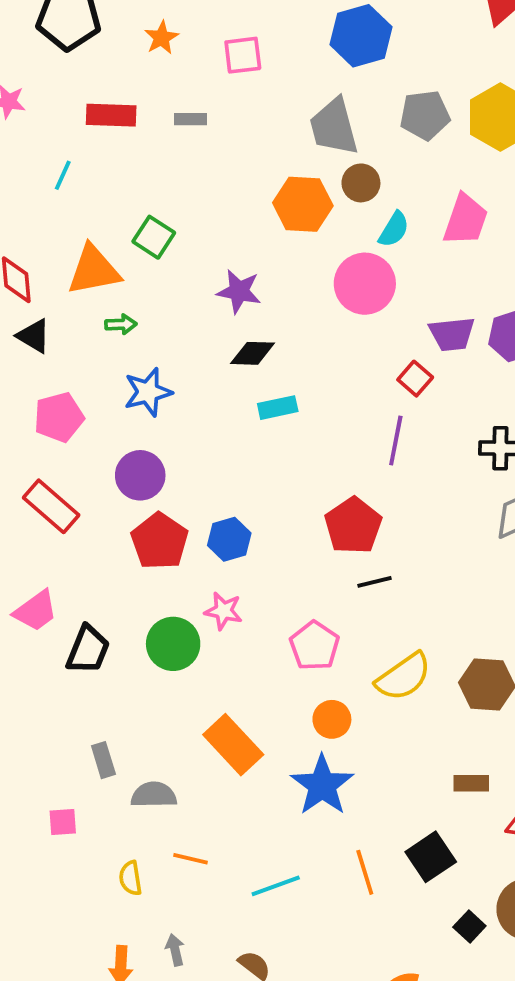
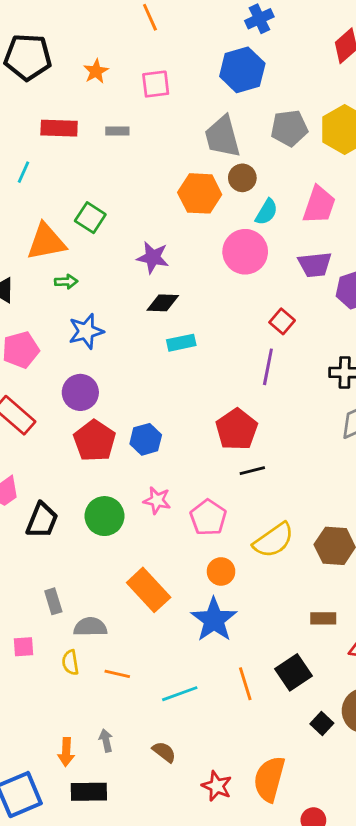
purple trapezoid: (452, 334) -> (315, 265), moved
pink star: (223, 611) -> (157, 500), moved
yellow semicircle: (131, 878) -> (70, 662), moved

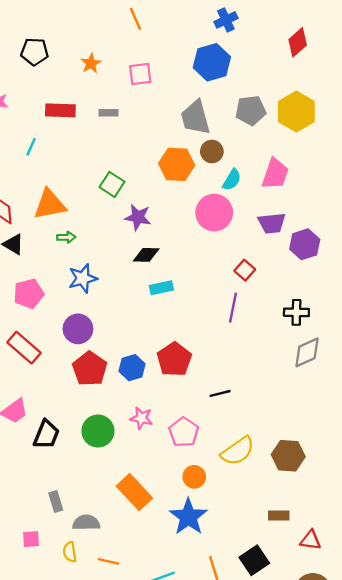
black pentagon: (28, 57) -> (35, 52), size x0.7
green square: (90, 218) -> (112, 184), moved
red pentagon: (237, 429) -> (174, 359), moved

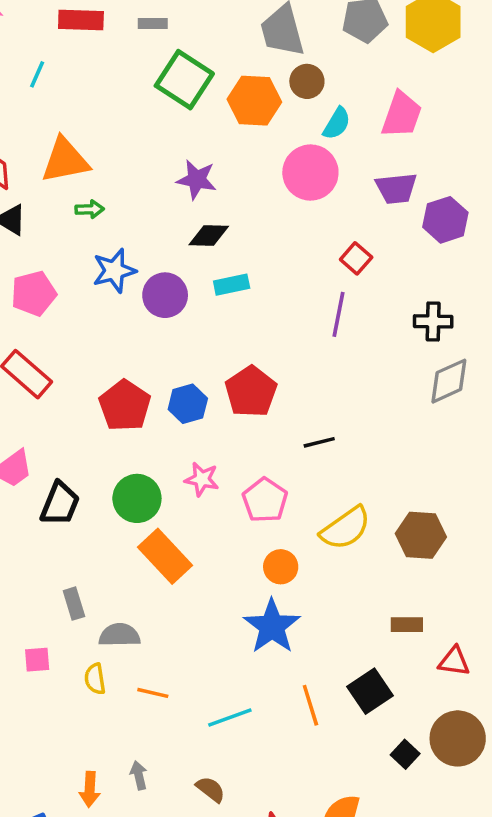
green square: (112, 184) -> (184, 80), moved, size x1.5
purple circle: (78, 329) -> (165, 295), moved
orange rectangle: (134, 492) -> (165, 556), moved

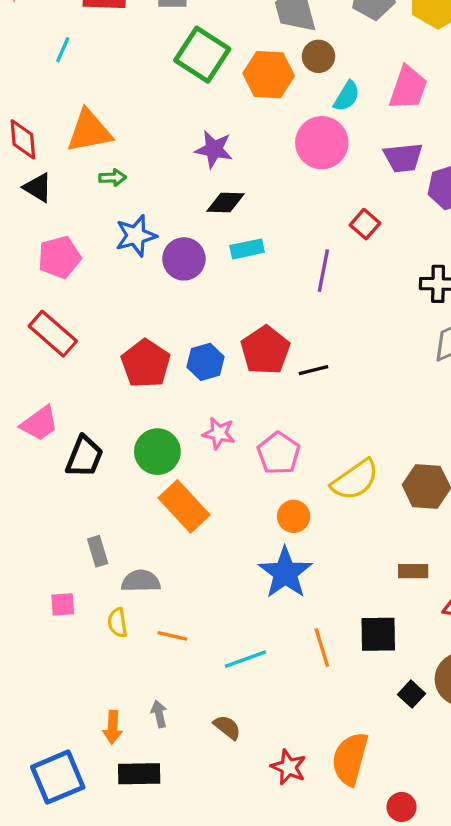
purple line: (338, 314) -> (323, 271), moved
black line: (319, 442) -> (314, 370), moved
black square: (370, 691) -> (378, 634), turned 33

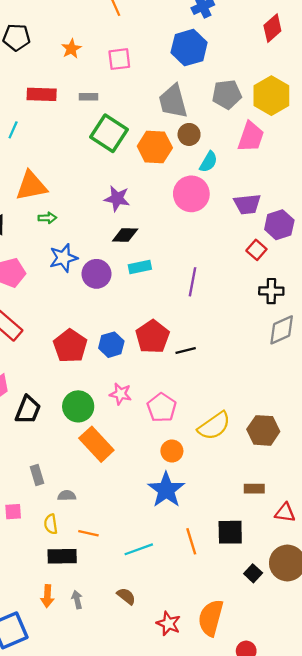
pink trapezoid: (408, 88) -> (251, 137), moved
red square: (365, 224) -> (256, 250), moved
gray semicircle: (141, 581) -> (67, 496), size x0.7
gray arrow: (159, 714) -> (77, 600), moved
black rectangle: (139, 774) -> (62, 556), moved

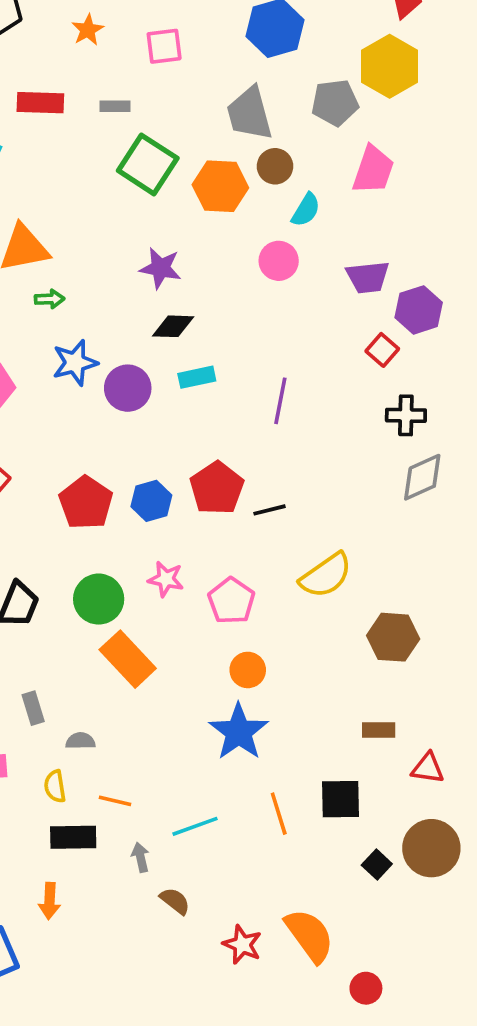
yellow hexagon: (271, 96) -> (390, 66), moved
pink circle: (191, 194) -> (279, 261), size x0.7
yellow semicircle: (214, 426) -> (326, 575), moved
gray arrow: (77, 600) -> (140, 857), moved
orange semicircle: (211, 618) -> (310, 935), turned 129

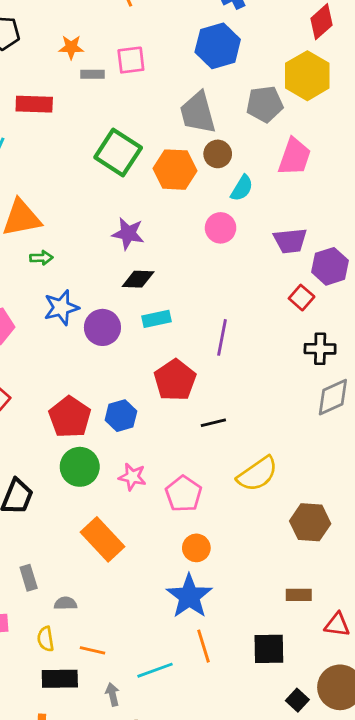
orange star: (88, 30) -> (71, 47), turned 30
gray rectangle: (115, 106) -> (93, 74), moved
red pentagon: (217, 488) -> (175, 380), moved
green circle: (99, 599) -> (80, 467), moved
orange line: (279, 814) -> (203, 646), moved

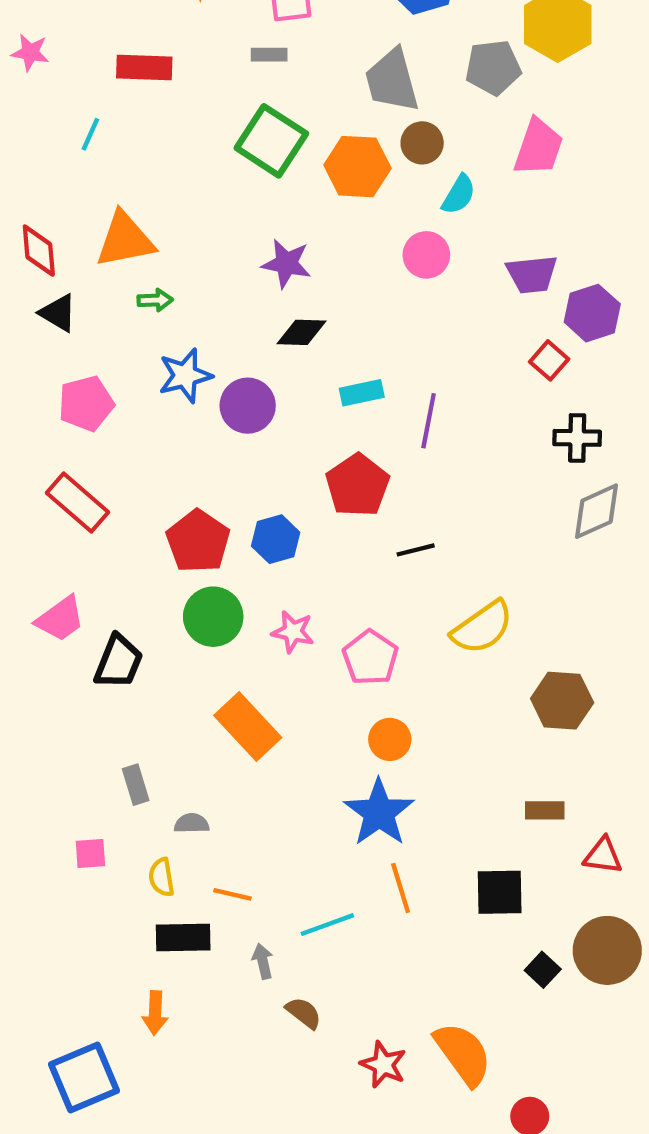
gray rectangle: (93, 74) -> (269, 55), moved
cyan rectangle: (157, 319) -> (362, 393), moved

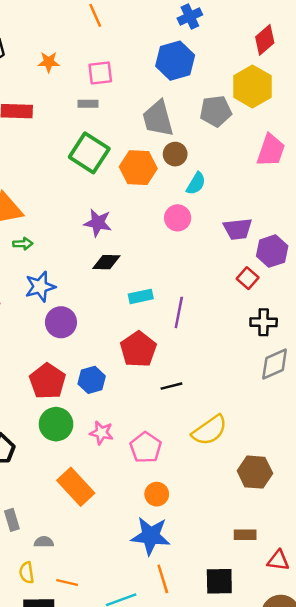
pink trapezoid: (538, 147) -> (271, 150), moved
purple circle: (248, 406) -> (61, 322), moved
blue star: (379, 813) -> (151, 536), turned -30

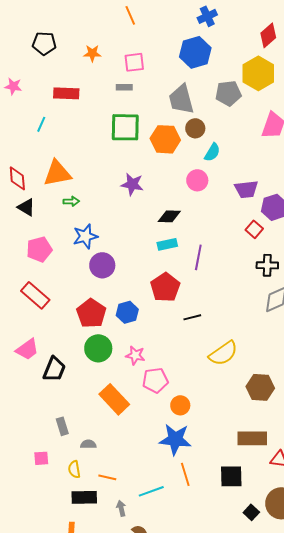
green square: (89, 153) -> (125, 127), turned -32
black diamond: (106, 262) -> (169, 216), moved
pink pentagon: (146, 447) -> (155, 380), moved, turned 30
brown rectangle: (245, 535) -> (252, 438), size x1.6

